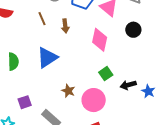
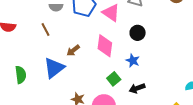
brown arrow: (65, 26) -> (73, 50), moved, turned 64
blue star: (148, 91) -> (133, 61), moved

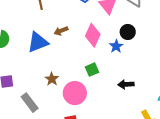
blue star: (133, 61) -> (116, 46), moved
black arrow: (137, 88) -> (126, 84), moved

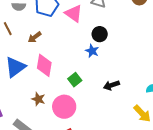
brown arrow: (61, 31) -> (35, 37), moved
pink diamond: (93, 35) -> (44, 65), moved

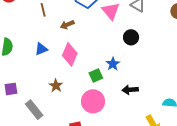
blue star: (92, 51) -> (113, 64), moved
blue triangle: (15, 67) -> (41, 49), size x0.6
pink circle: (64, 107) -> (93, 101), moved

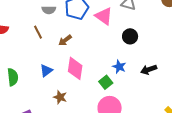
brown star: (56, 86) -> (60, 97), moved
black arrow: (130, 90) -> (149, 70), moved

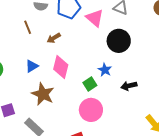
black circle: (130, 36) -> (119, 41), size x1.5
black arrow: (149, 70) -> (129, 86), moved
brown star: (60, 97) -> (43, 94), size x1.6

